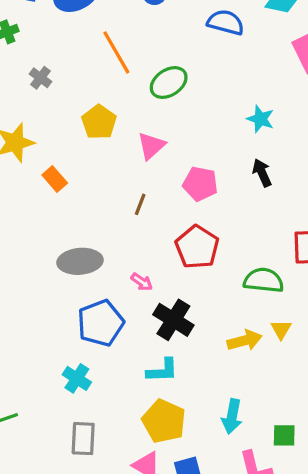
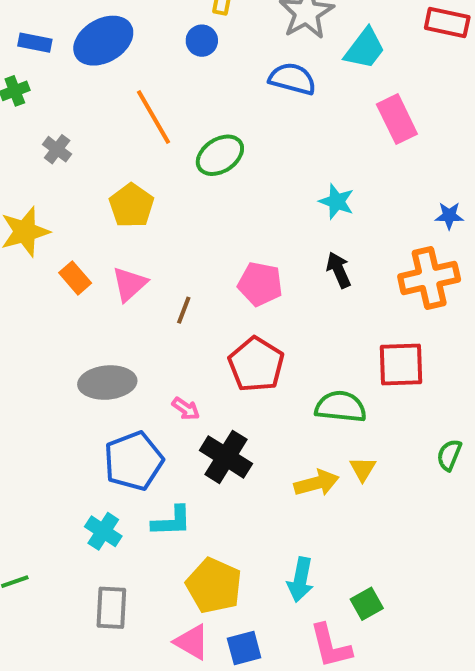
pink triangle: (151, 146) -> (129, 284), moved
cyan L-shape: (162, 371) -> (172, 521), moved
green square: (284, 435) -> (367, 604), turned -30

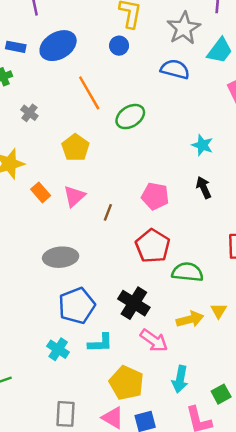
green semicircle: (341, 407) -> (187, 272), moved
pink arrow: (186, 409) -> (154, 341), moved, size x1.6
gray rectangle: (111, 608) -> (66, 414), moved

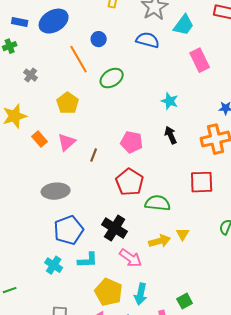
blue circle: (119, 46) -> (99, 39), moved
cyan arrow: (180, 379) -> (141, 294), moved

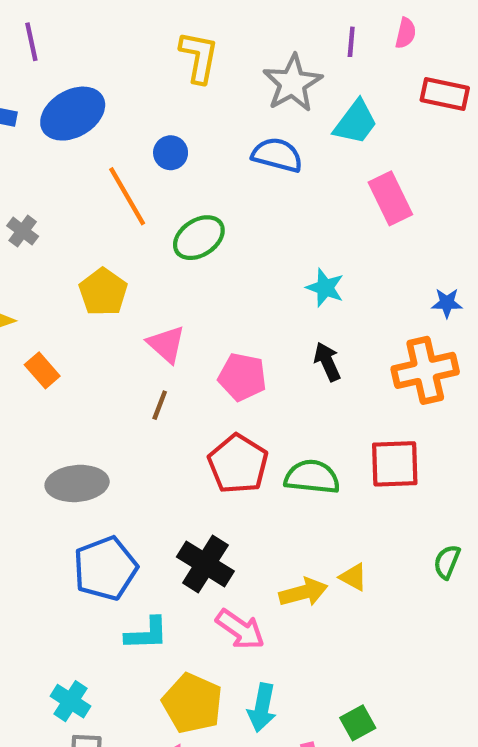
pink triangle: (67, 142) -> (166, 344), moved, turned -36
green semicircle: (158, 203) -> (312, 477), moved
yellow triangle: (183, 234) -> (353, 577), turned -32
cyan cross: (54, 265) -> (70, 701), moved

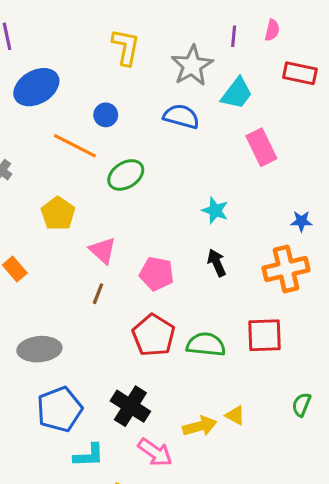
orange line: (127, 196) -> (75, 146), turned -33

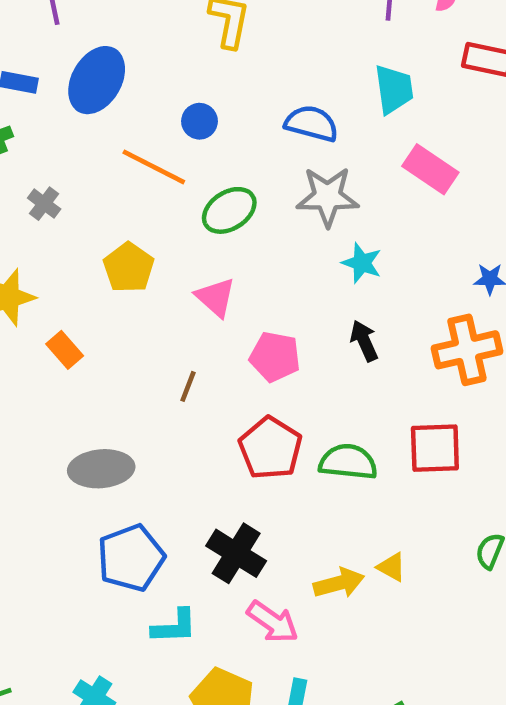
gray star: (192, 66) -> (328, 197), moved, turned 30
blue ellipse: (36, 87) -> (97, 80), turned -30
cyan trapezoid: (237, 93) -> (394, 89), turned -45
pink rectangle: (261, 147) -> (430, 169), turned -30
pink triangle: (103, 250) -> (216, 297), moved

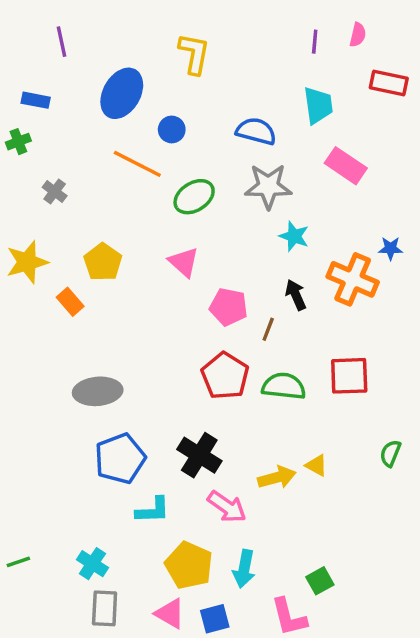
blue ellipse: (97, 80) -> (122, 93), moved
yellow pentagon: (129, 268) -> (103, 262), moved
orange cross: (467, 350) -> (353, 279), moved, turned 36
brown line: (188, 386) -> (268, 329), moved

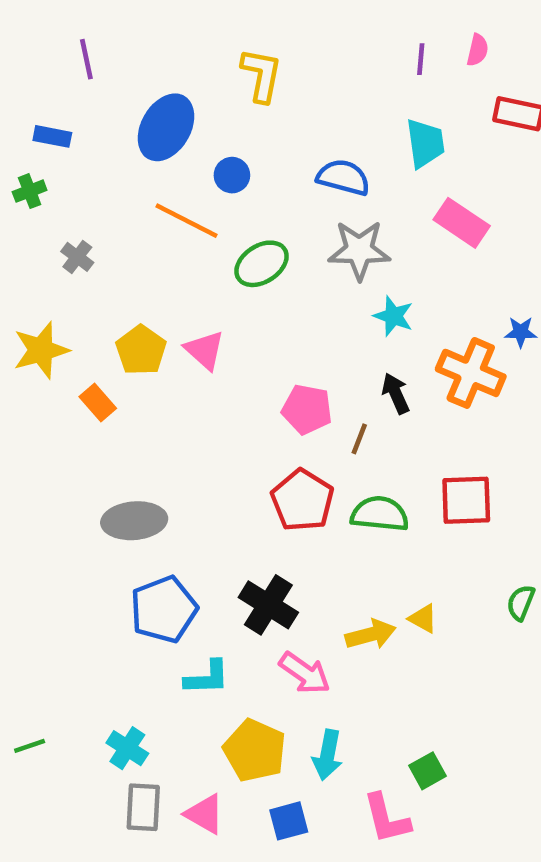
pink triangle: (184, 262) -> (205, 350), moved
pink triangle: (170, 614) -> (205, 814), moved

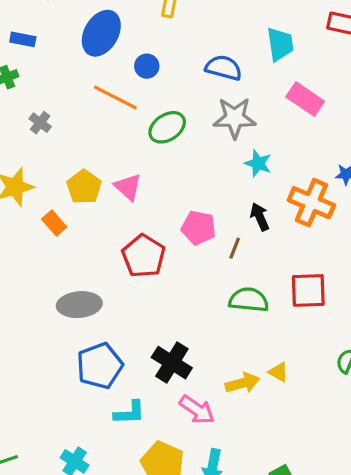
red pentagon: (302, 500) -> (144, 256), moved

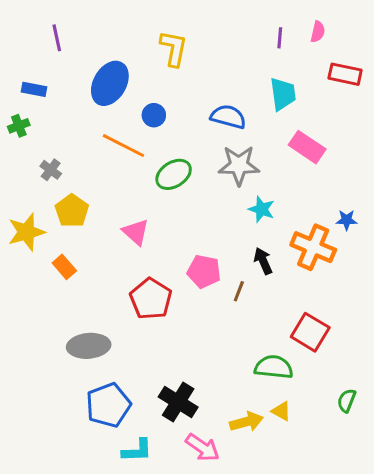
yellow pentagon: (84, 187) -> (72, 211), moved
red square: (308, 290) -> (310, 332), turned 33
green semicircle: (249, 300) -> (274, 367), moved

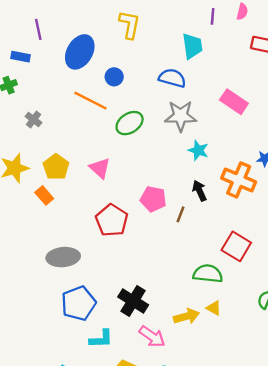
purple line: (57, 38) -> (38, 29), moved
cyan trapezoid: (283, 94) -> (192, 46), moved
yellow pentagon: (72, 211) -> (56, 167), moved

